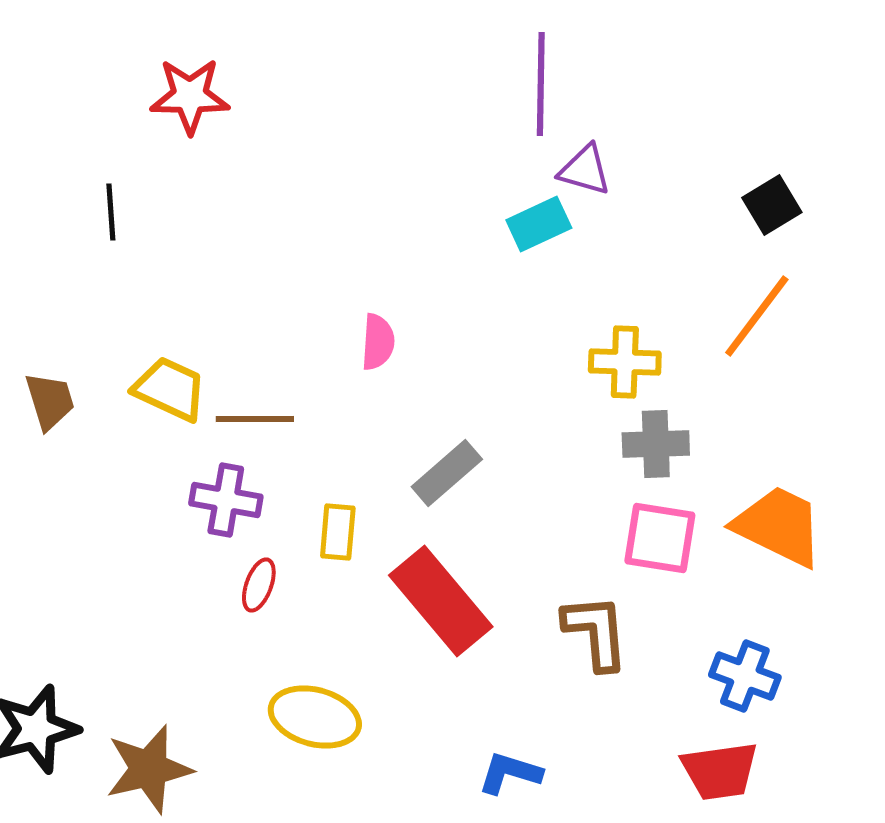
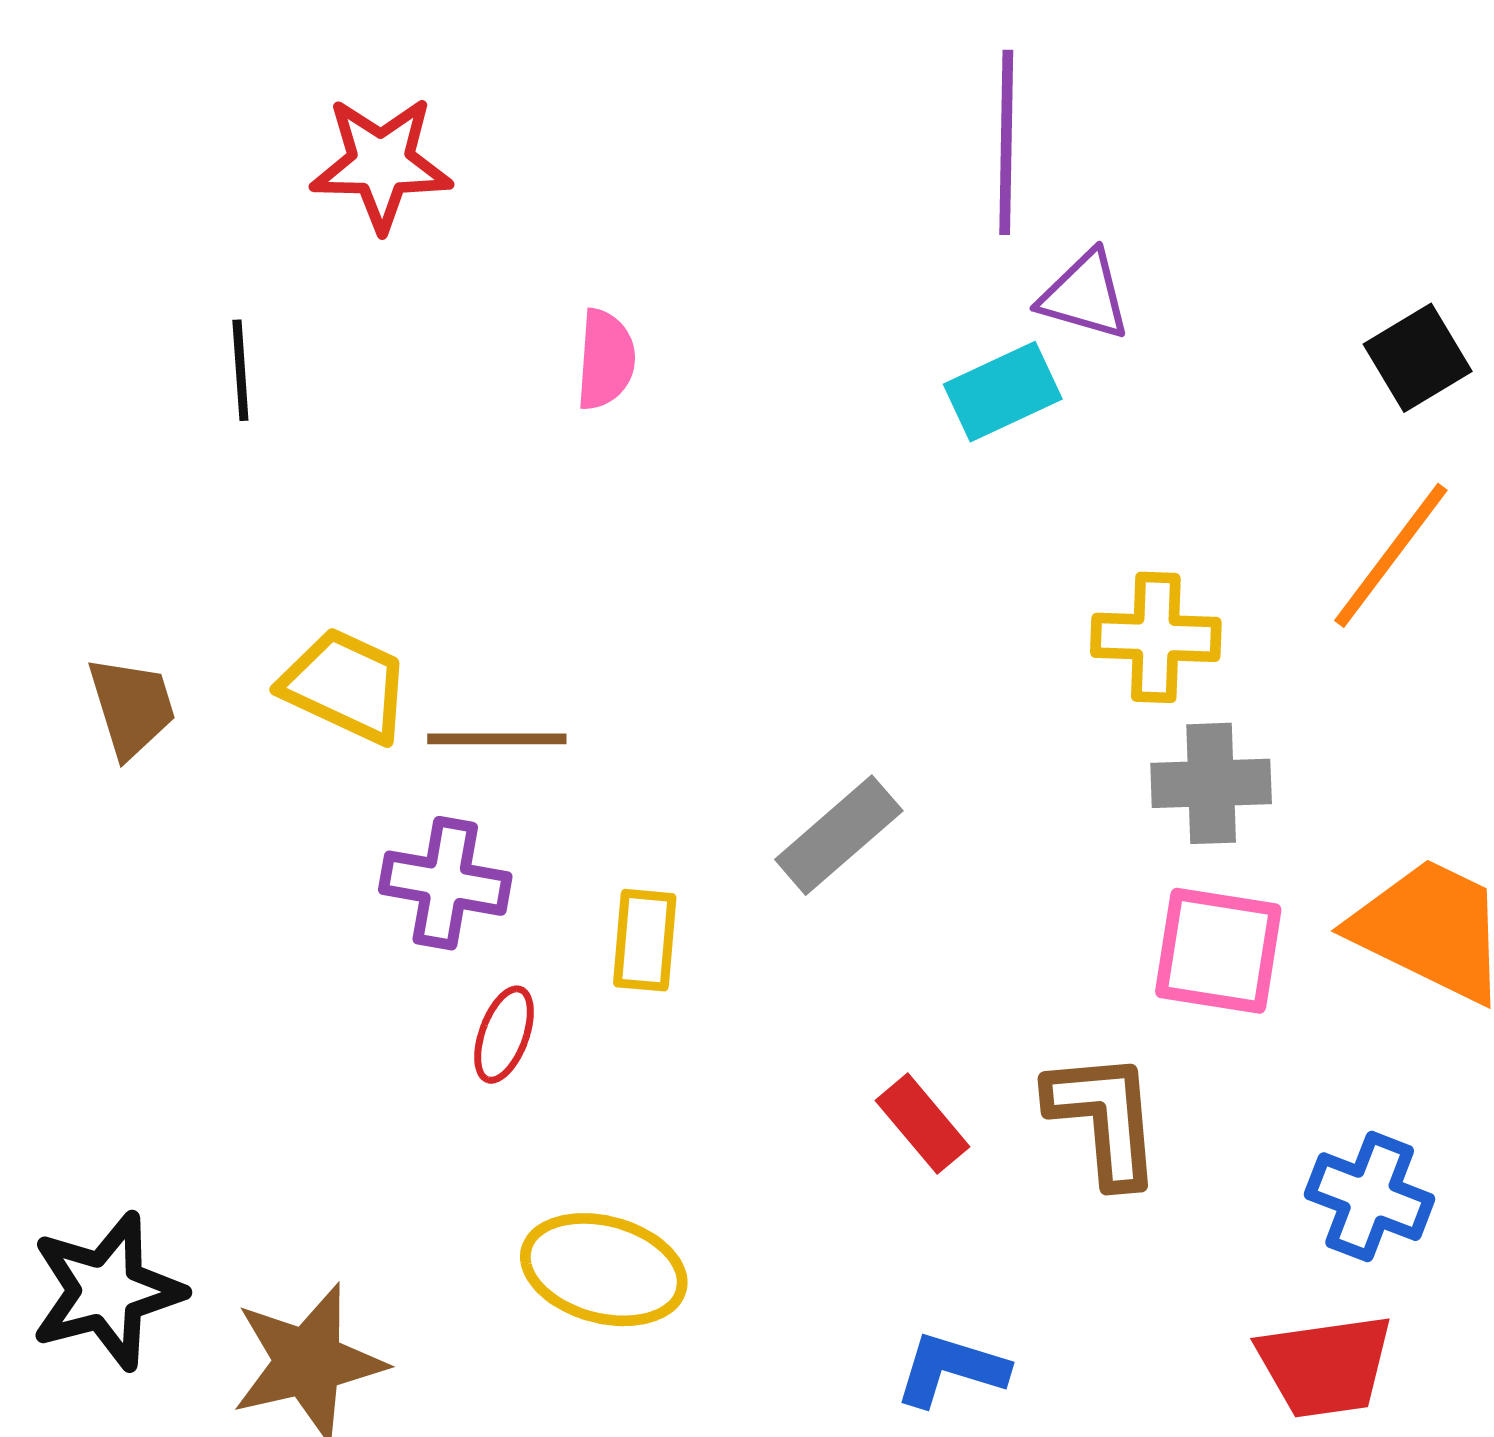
pink semicircle: (378, 342) -> (606, 360), moved
red rectangle: (441, 601) -> (923, 1124), moved, size x0.5

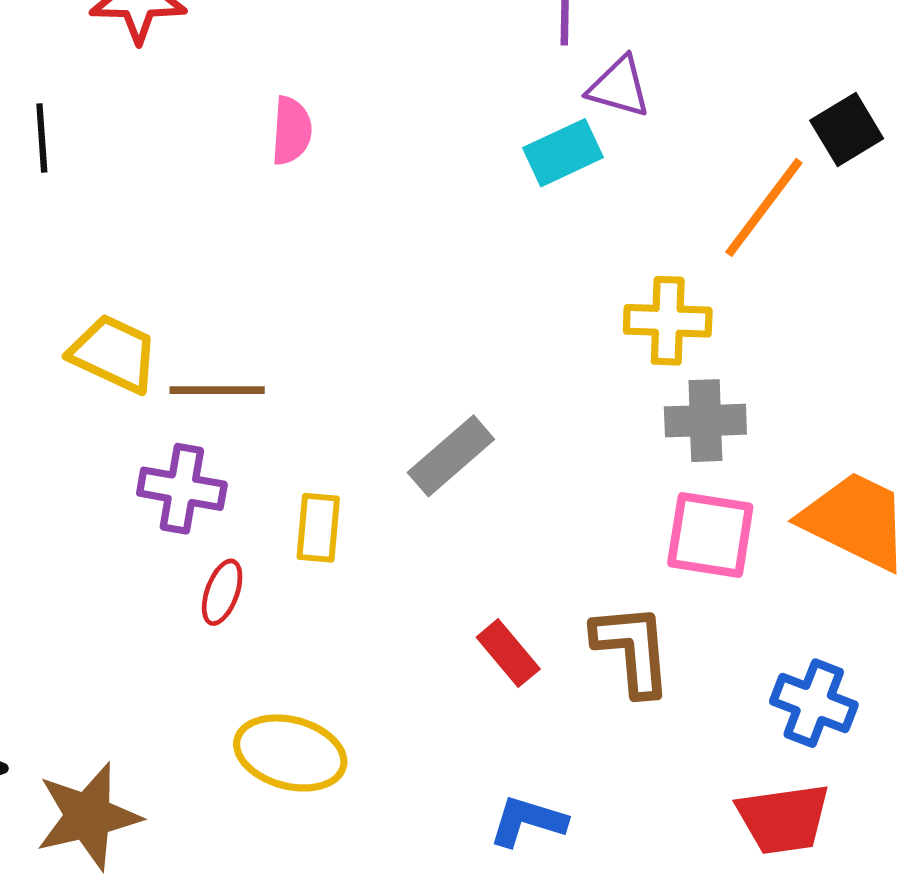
orange line: (1391, 555) -> (764, 207), moved

